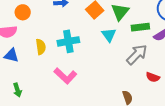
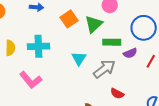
cyan triangle: (109, 35) -> (79, 58), moved

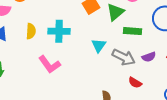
purple semicircle: (130, 53) -> (149, 57), moved
gray arrow: (104, 69) -> (124, 57), turned 60

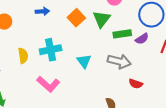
cyan triangle: (99, 46) -> (84, 61), moved
purple semicircle: (149, 57) -> (142, 39), moved

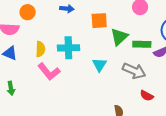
orange square: (76, 18) -> (99, 21), turned 30
green triangle: (102, 19) -> (119, 37), moved
pink L-shape: (48, 84) -> (49, 72), moved

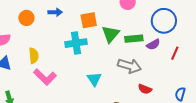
orange circle: (28, 12) -> (26, 18), moved
cyan cross: (68, 48) -> (76, 43), moved
cyan triangle: (99, 65) -> (94, 79), moved

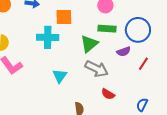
green triangle: (111, 34) -> (89, 44), moved
green rectangle: (134, 39) -> (107, 29), moved

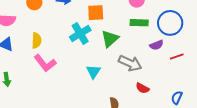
cyan cross: (48, 37) -> (80, 34), turned -30
green triangle: (89, 44) -> (110, 39), moved
red line: (143, 64) -> (177, 57), turned 40

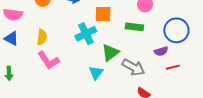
green rectangle: (139, 23) -> (134, 27), moved
green triangle: (110, 39) -> (110, 53), moved
red line: (177, 57) -> (173, 67), moved

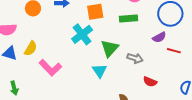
yellow semicircle: (42, 37) -> (31, 48), moved, turned 35
gray arrow: (133, 67) -> (135, 58), size x0.7
red line: (173, 67) -> (174, 51), turned 40

